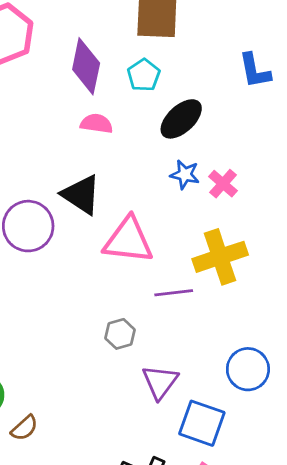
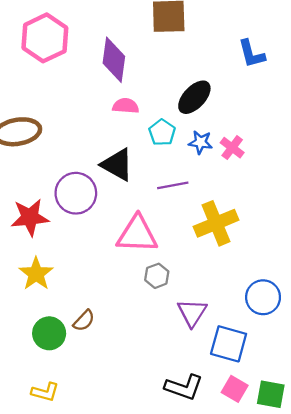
cyan pentagon: (144, 75) -> (162, 133), moved
pink triangle: (128, 240) -> (137, 234), moved
yellow cross: (220, 257) -> (216, 223), moved
purple line: (174, 293) -> (173, 185), moved
brown semicircle: (24, 428) -> (84, 321), moved

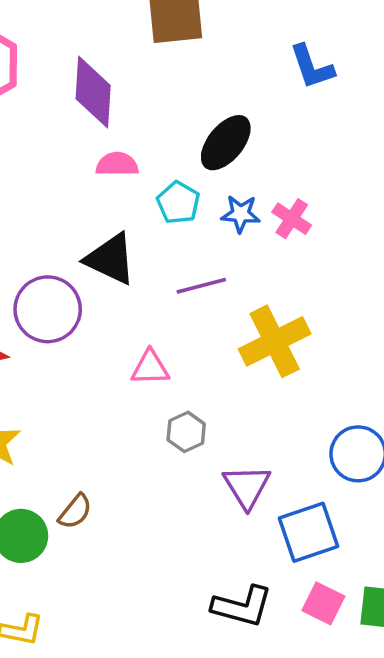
pink triangle: (137, 234) -> (150, 368), size x0.6
blue square: (229, 344) -> (308, 532), turned -30

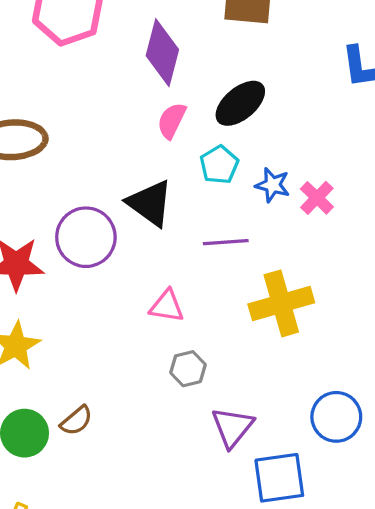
black ellipse: (226, 143) -> (240, 103), moved
pink semicircle: (117, 164) -> (172, 121), turned -75

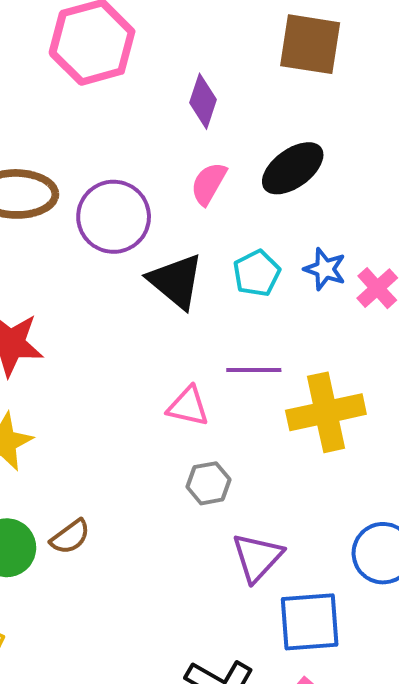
purple diamond: (162, 53) -> (203, 101), size x0.7
cyan pentagon: (219, 165) -> (257, 273), moved
purple circle: (86, 237) -> (114, 217), moved
purple line: (226, 242) -> (254, 370), moved

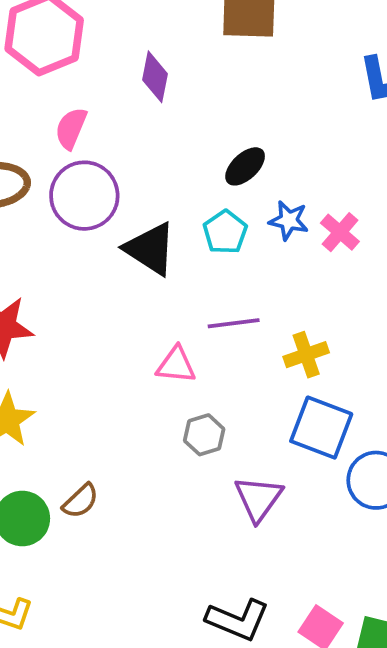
black ellipse: (293, 168) -> (245, 166), moved, size x0.7
pink semicircle: (209, 184) -> (71, 128), moved
yellow cross: (326, 412) -> (306, 355), size x0.6
blue square: (310, 622) -> (321, 428), moved, turned 32

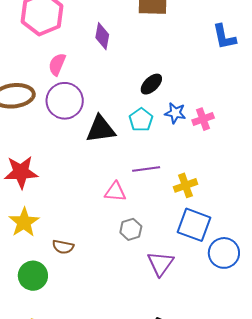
pink cross: (340, 232) -> (203, 119), turned 30
black triangle: (150, 249) -> (101, 129), turned -40
brown semicircle: (81, 501) -> (63, 247), moved, turned 55

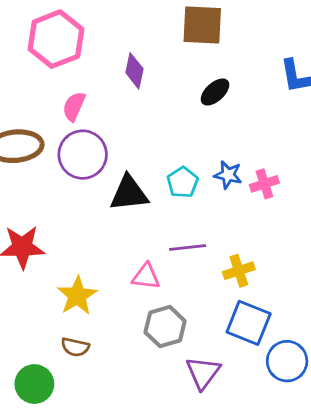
black ellipse: (151, 84) -> (215, 92), moved
yellow star: (24, 222) -> (77, 296), moved
gray hexagon: (131, 229) -> (165, 327), size x1.4

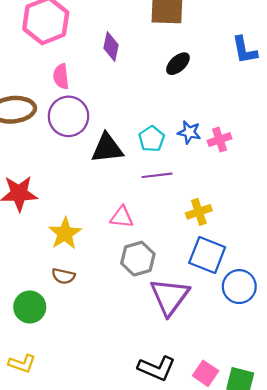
pink semicircle: (74, 106) -> (61, 76), turned -30
purple line: (188, 247) -> (157, 175), moved
purple triangle: (203, 373) -> (170, 297), size x1.4

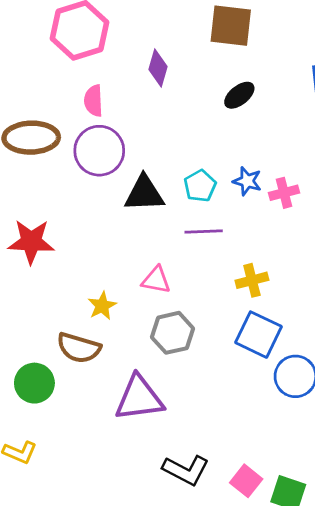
yellow star: (65, 233) -> (102, 306), moved, size x0.7
brown semicircle: (63, 276) -> (79, 348), size x1.5
purple triangle: (170, 297) -> (139, 398), moved, turned 42

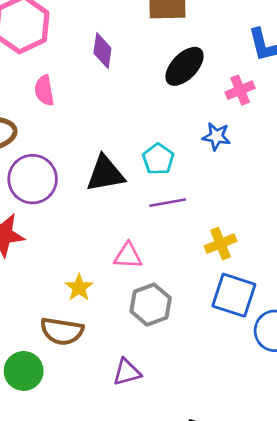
black ellipse: (239, 95) -> (185, 66), size x1.4
purple circle: (99, 151) -> (33, 179), moved
blue star: (247, 181) -> (216, 136), moved
pink cross: (284, 193) -> (240, 90), moved
purple triangle: (139, 398) -> (127, 372), size x0.6

